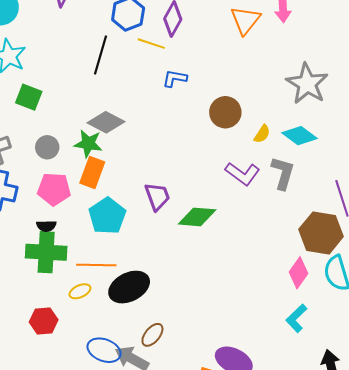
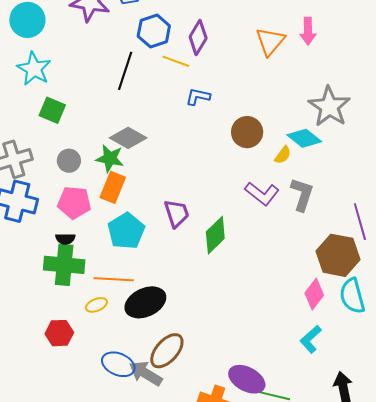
cyan diamond: (299, 136) -> (304, 138), moved
green diamond: (197, 217) -> (215, 235), turned -51
brown ellipse: (152, 335) -> (167, 351), size x1.5

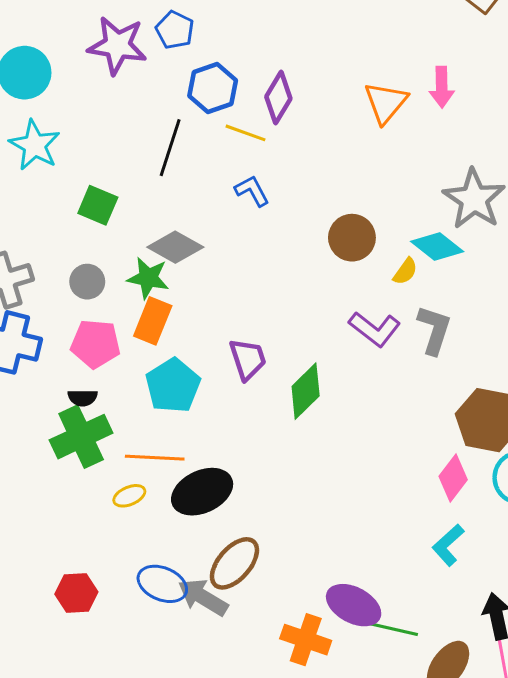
blue L-shape: (198, 97) -> (252, 191), moved, turned 50
green square: (52, 110) -> (98, 205), moved
green cross: (64, 265) -> (81, 437), turned -30
red hexagon: (59, 333) -> (76, 593), moved

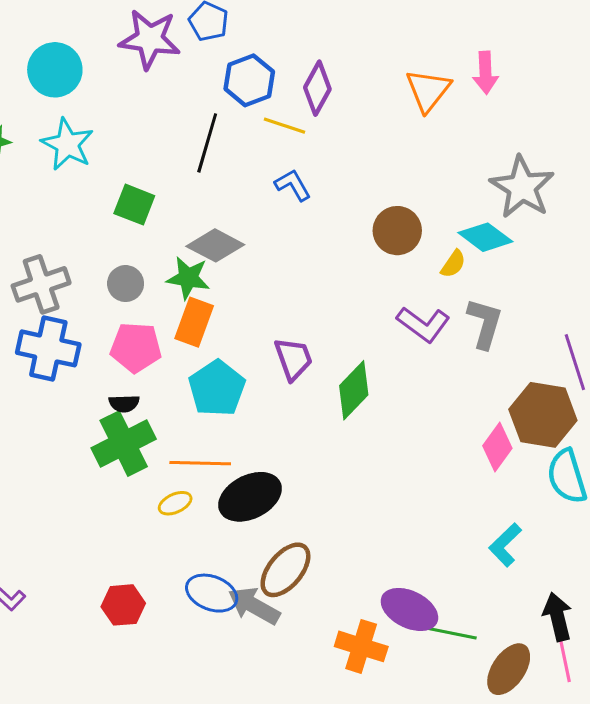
pink diamond: (453, 478) -> (497, 447), moved

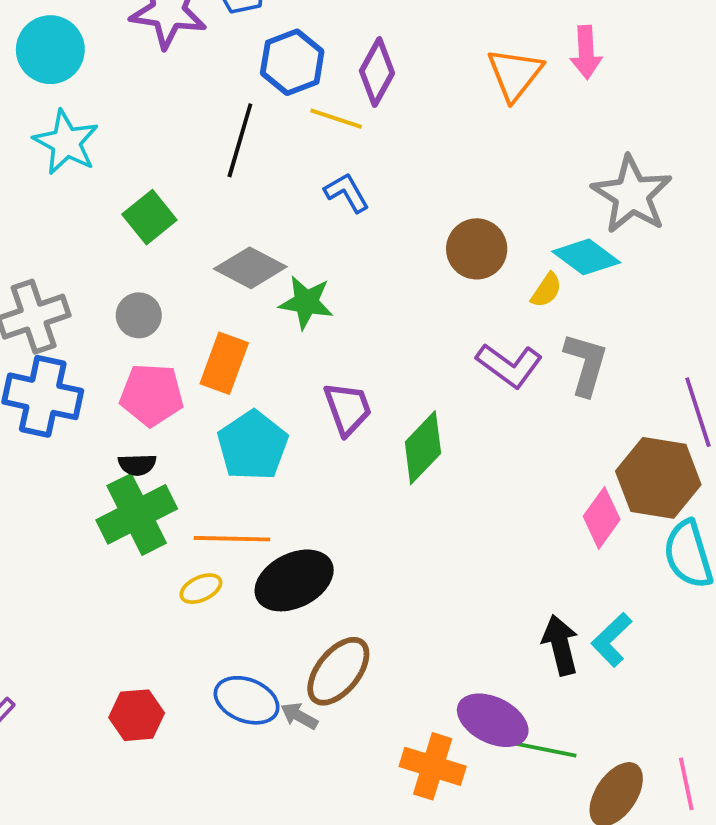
green square: (134, 205) -> (149, 217), turned 30
green star: (188, 278) -> (306, 302), moved
gray arrow: (254, 606) -> (299, 716), size x0.6
black arrow: (558, 617) -> (560, 645), moved

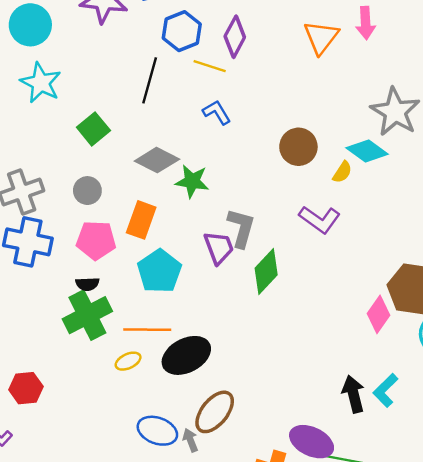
gray L-shape: (586, 364) -> (241, 228), moved
red hexagon: (137, 715) -> (26, 388), moved
gray arrow: (299, 716) -> (190, 440), turned 40

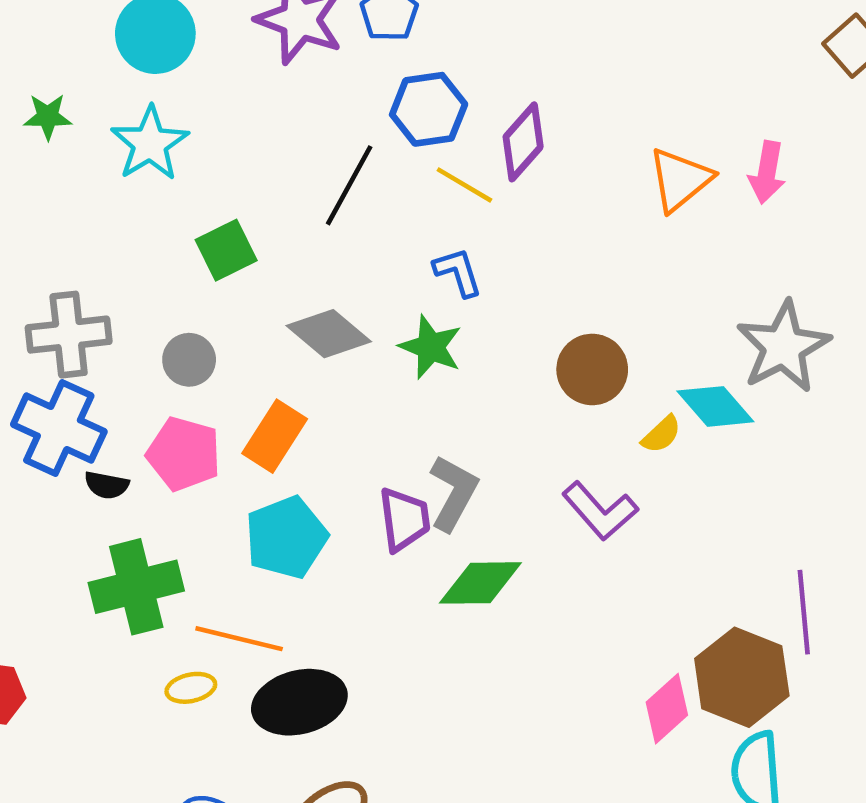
green star: (192, 181) -> (431, 347), moved
green diamond: (266, 271) -> (480, 583), turned 33
black semicircle: (87, 284) -> (107, 485), moved

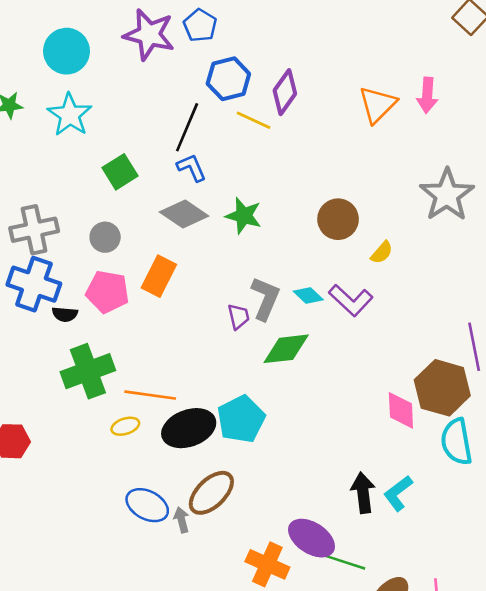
blue L-shape: (458, 272) -> (192, 168), moved
cyan diamond: (715, 406) -> (308, 295), moved, size x0.7
purple trapezoid: (404, 519) -> (238, 317), size x0.7
cyan pentagon: (286, 537) -> (241, 419), moved
pink diamond: (667, 709) -> (401, 410), turned -45

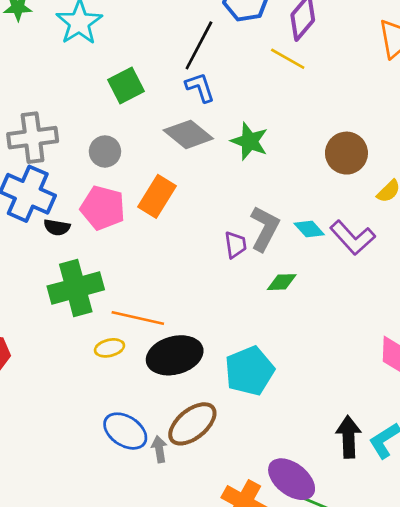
yellow line: (254, 120) -> (288, 59), moved
green diamond: (286, 349) -> (282, 282), size x0.6
cyan pentagon: (241, 419) -> (249, 371), moved

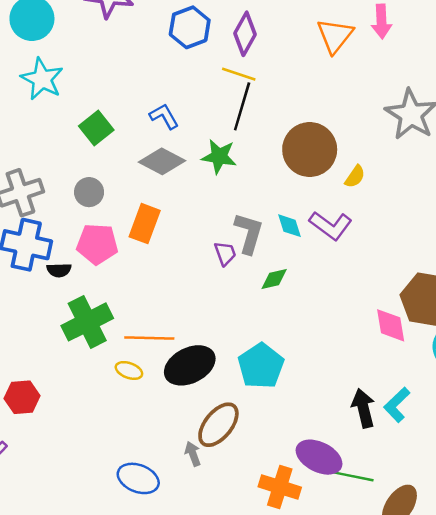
black line: (199, 45) -> (242, 106), moved
brown circle: (346, 153) -> (310, 150), size x1.4
cyan diamond: (309, 229) -> (289, 226), turned 36
yellow ellipse: (109, 348) -> (129, 370), turned 45
blue ellipse: (125, 431) -> (138, 478), moved

